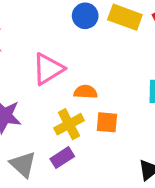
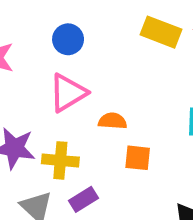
blue circle: (85, 16) -> (68, 39), moved
yellow cross: (69, 124) -> (60, 160), moved, turned 32

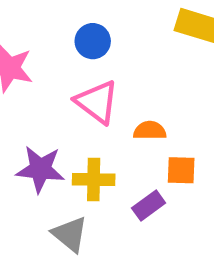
pink triangle: (68, 93) -> (97, 102), turned -48
purple rectangle: (84, 199) -> (149, 205), moved

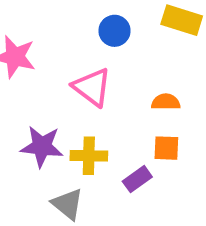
blue circle: (93, 41) -> (115, 31), moved
orange semicircle: (150, 130) -> (166, 102), moved

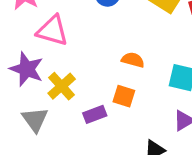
pink triangle: (92, 87) -> (52, 31), moved, turned -36
yellow cross: (89, 156) -> (62, 86), turned 32

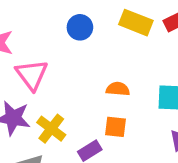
pink triangle: (52, 31) -> (32, 75), turned 48

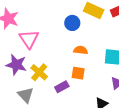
blue circle: (80, 27) -> (72, 23), moved

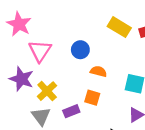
blue circle: (72, 23) -> (80, 50), moved
gray triangle: (26, 95) -> (41, 116), moved

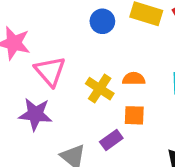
blue circle: (80, 50) -> (102, 21), moved
yellow cross: (47, 91) -> (100, 89), moved

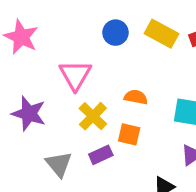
pink triangle: (50, 71) -> (75, 75), moved
yellow cross: (100, 89) -> (93, 116), moved

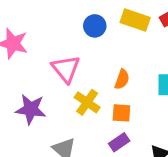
orange semicircle: (136, 97) -> (122, 79), turned 108
purple rectangle: (101, 155) -> (119, 142), moved

